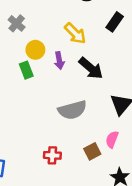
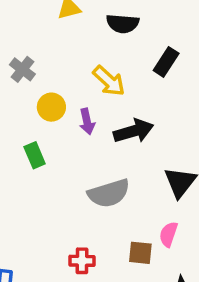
black arrow: (91, 68) -> (134, 131), turned -55
green rectangle: (26, 70) -> (35, 155), moved
brown square: (92, 151) -> (140, 253), turned 35

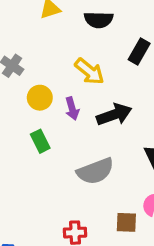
green rectangle: (35, 155) -> (40, 141), moved

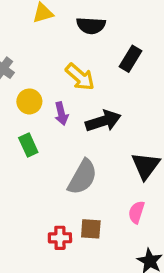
gray semicircle: (95, 171) -> (82, 177), turned -42
brown square: (126, 222) -> (91, 229), moved

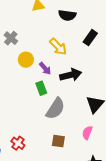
purple arrow: (61, 114) -> (45, 68), turned -32
green rectangle: (28, 145) -> (41, 88), moved
red cross: (60, 238) -> (18, 143), moved, turned 32

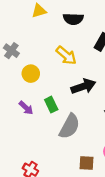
purple arrow: (45, 68) -> (26, 108), moved
brown square: (58, 141) -> (86, 163), moved

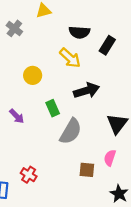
black semicircle: (73, 19) -> (79, 32), moved
gray cross: (11, 51) -> (14, 28), moved
purple arrow: (26, 108) -> (17, 116), moved

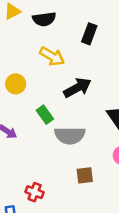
black semicircle: (79, 32) -> (44, 19), moved
gray semicircle: (71, 131) -> (70, 136), turned 72
brown square: (87, 170) -> (85, 175), moved

